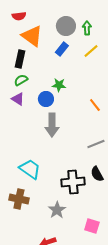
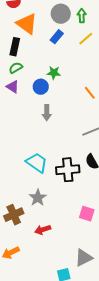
gray arrow: (52, 125) -> (47, 113), size x0.7
cyan trapezoid: (30, 169) -> (37, 163), moved
brown cross: (19, 199) -> (14, 215), moved, turned -36
gray star: (57, 210) -> (38, 198), moved

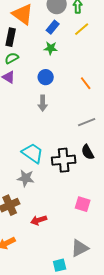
green star: (54, 73) -> (51, 48), moved
blue circle: (41, 87) -> (46, 77), moved
gray star: (38, 198) -> (26, 178), moved, turned -30

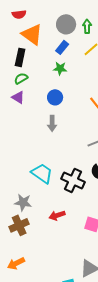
black cross: (64, 160) -> (73, 180), turned 30
gray star: (26, 178) -> (23, 202), moved
red arrow: (39, 220) -> (57, 215), moved

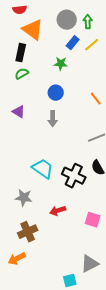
blue rectangle: (62, 47) -> (73, 43), moved
purple triangle: (18, 97) -> (19, 112), moved
brown cross: (19, 225) -> (28, 232), moved

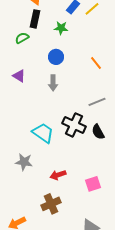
black rectangle: (21, 53) -> (35, 19), moved
black cross: (74, 176) -> (74, 125), moved
pink square: (93, 220) -> (93, 184), turned -35
brown cross: (28, 232) -> (51, 204), moved

